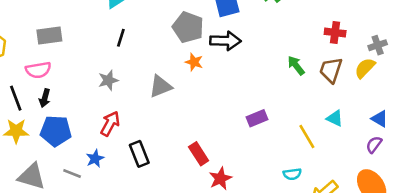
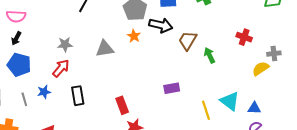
brown trapezoid: (331, 70) -> (188, 40), moved
gray star: (108, 80) -> (65, 44), moved
cyan triangle: (335, 118) -> (230, 101), size x1.5
blue triangle: (380, 119) -> (254, 108), moved, turned -40
gray line: (72, 174) -> (24, 99), turned 40

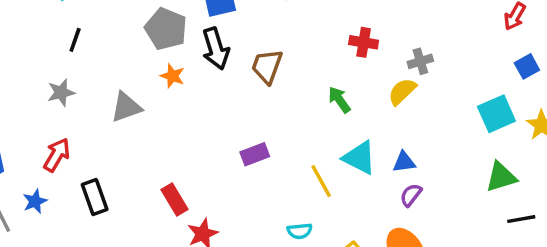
black arrow: (161, 25) -> (216, 49), turned 70
gray star: (65, 44) -> (61, 93), moved
green arrow: (210, 55) -> (339, 100), moved

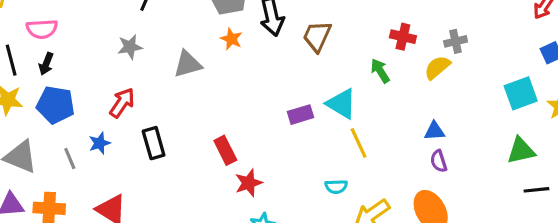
red cross: (364, 42) -> (403, 37), moved
cyan triangle: (359, 158) -> (341, 104), moved
purple semicircle: (411, 195) -> (439, 161), turned -60

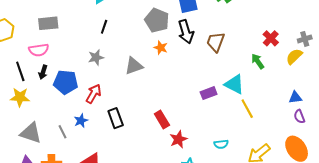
red cross: (403, 37) -> (271, 38), turned 35
blue pentagon: (55, 105) -> (66, 82), moved
cyan semicircle: (336, 187) -> (221, 144), moved

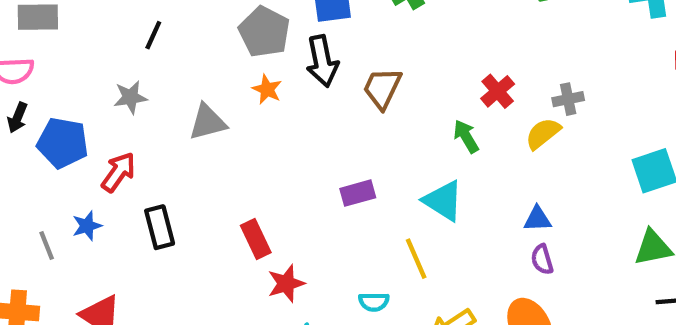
cyan triangle: (234, 84) -> (443, 201), moved
yellow line: (247, 109) -> (416, 259), moved

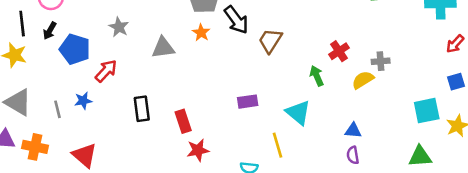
black arrow: (322, 61) -> (236, 20), turned -32
gray star: (130, 97) -> (119, 27), turned 30
black rectangle: (160, 227) -> (142, 109), moved

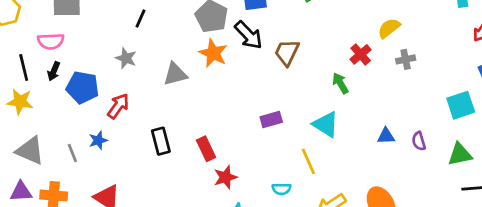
orange star: (201, 33) -> (213, 53), size x1.5
yellow semicircle: (363, 80) -> (389, 28), moved
purple semicircle: (353, 155) -> (419, 141), moved

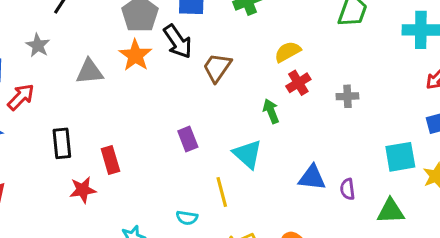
yellow semicircle: (389, 28) -> (288, 52), moved
purple rectangle: (271, 119) -> (188, 139), turned 75
blue triangle: (386, 136) -> (312, 178), size x1.4
red star: (225, 177) -> (83, 190), moved

